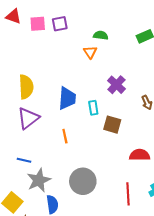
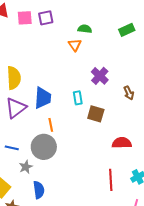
blue trapezoid: (67, 98) -> (43, 98), moved
gray star: (39, 180) -> (26, 167), size x0.6
gray circle: (83, 181) -> (44, 147), moved

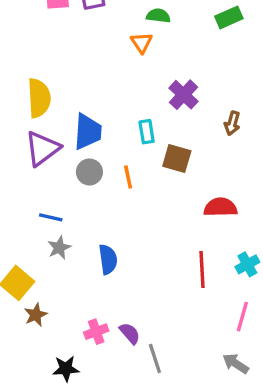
brown arrow: (129, 93) -> (232, 123), turned 40
orange line: (51, 125) -> (128, 177), moved
gray circle: (44, 147) -> (89, 172), moved, size x0.6
blue line: (12, 148) -> (51, 217), moved
blue semicircle: (39, 190) -> (108, 259), moved

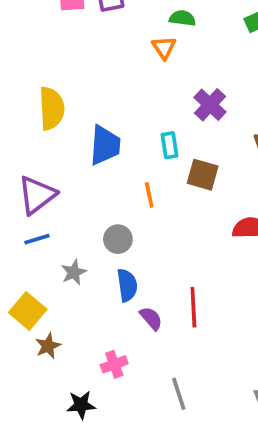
purple triangle: (42, 148) -> (37, 195), moved
gray circle: (89, 172) -> (118, 239), moved
blue line: (51, 217) -> (37, 239), moved, turned -30
red line: (202, 269) -> (193, 307), moved
purple semicircle: (130, 333) -> (151, 318), moved

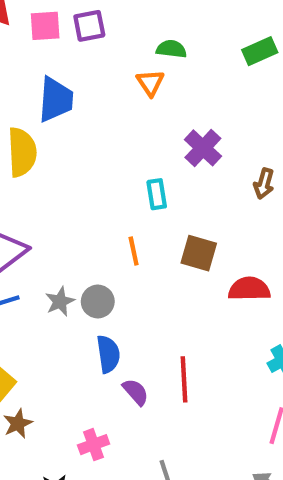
blue trapezoid: (105, 145) -> (56, 100), moved
brown square: (203, 175) -> (199, 253), moved
gray star: (74, 272) -> (60, 301), moved

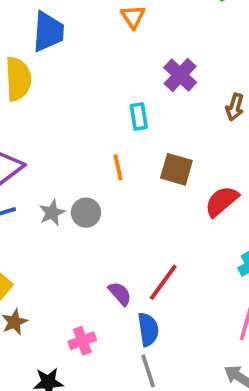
red semicircle: (249, 289) -> (222, 201), turned -39
blue semicircle: (108, 354) -> (148, 329), moved
red line: (184, 379) -> (163, 282), turned 39

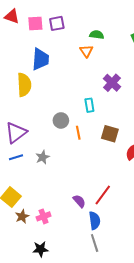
gray circle: (86, 213) -> (61, 120), moved
pink cross: (82, 341) -> (44, 216), moved

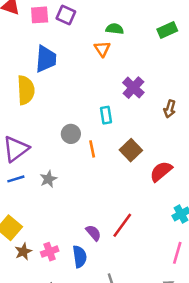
purple square: (57, 23) -> (66, 15), turned 35
brown square: (110, 134) -> (131, 150), turned 30
blue semicircle: (95, 221) -> (80, 257), moved

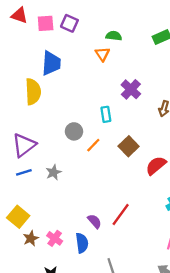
orange line: (92, 149) -> (93, 145), turned 56
pink cross: (50, 252) -> (55, 238), turned -35

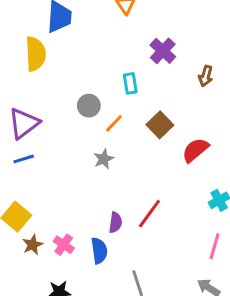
gray star: (53, 172) -> (104, 159), moved
purple semicircle: (94, 221) -> (115, 223), turned 49

